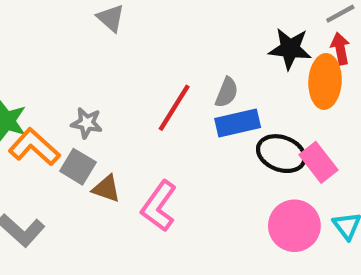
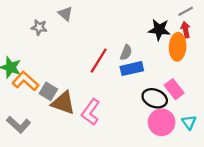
gray star: (87, 123) -> (39, 27), moved
black ellipse: (281, 154) -> (155, 98), moved
brown triangle: (106, 189) -> (63, 103), size x1.6

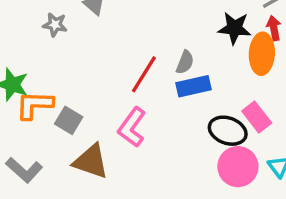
orange L-shape: (25, 81) -> (34, 105), turned -40
brown triangle: (63, 103) -> (91, 161), moved
pink L-shape: (91, 112) -> (132, 127), moved

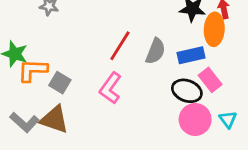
gray semicircle: (185, 62) -> (155, 51), moved, size x1.4
blue rectangle: (193, 86) -> (191, 55), moved
brown triangle: (91, 161) -> (54, 119), moved

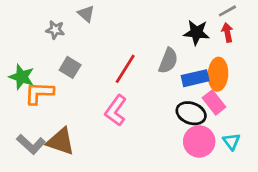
orange ellipse: (214, 29) -> (218, 74), moved
gray semicircle: (155, 51) -> (168, 61), moved
gray square: (60, 83) -> (70, 67), moved

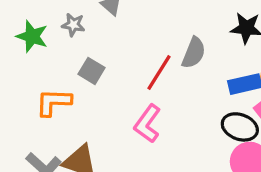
gray semicircle: (168, 61) -> (194, 53), moved
green star: (22, 77) -> (32, 36), moved

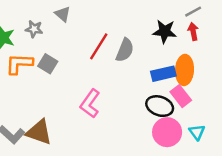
red line: (159, 73) -> (99, 46), moved
orange L-shape: (54, 102) -> (19, 64), moved

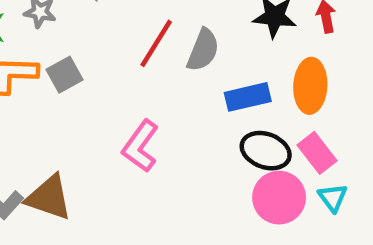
gray square: (48, 64) -> (64, 75), turned 30
blue rectangle: (163, 74) -> (248, 97), moved
pink rectangle: (181, 96) -> (317, 153), moved

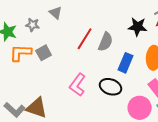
blue rectangle: (248, 97) -> (126, 63), turned -54
black ellipse: (266, 151) -> (111, 87), moved

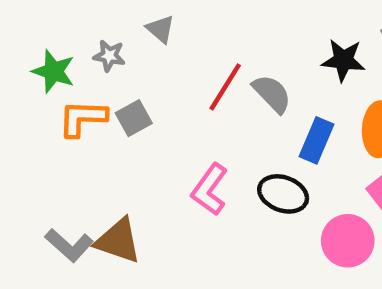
gray semicircle: (106, 42) -> (272, 94), turned -66

